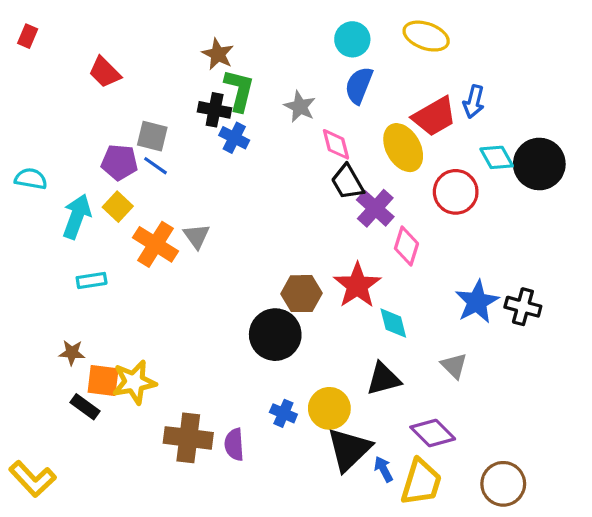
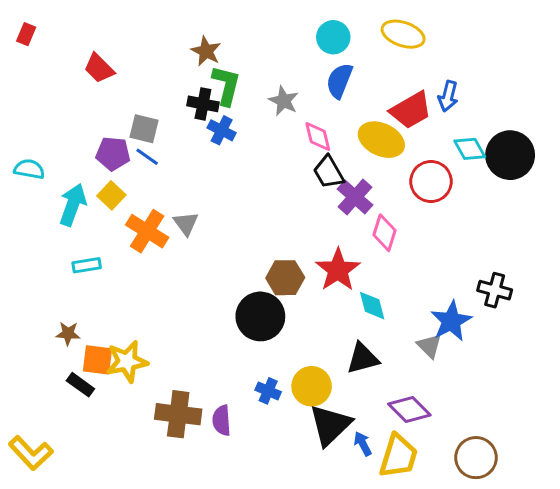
yellow ellipse: (403, 148) -> (381, 140), turned -36
blue star: (477, 302) -> (451, 321), moved

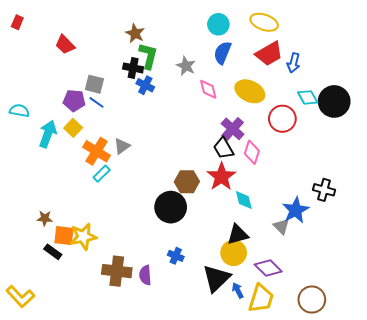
red trapezoid: (411, 110) -> (269, 54), moved
black trapezoid: (329, 172) -> (223, 148), moved
gray triangle: (186, 223) -> (122, 146), turned 30
cyan rectangle: (87, 265) -> (102, 174), moved, turned -36
yellow circle: (312, 386) -> (234, 253), moved

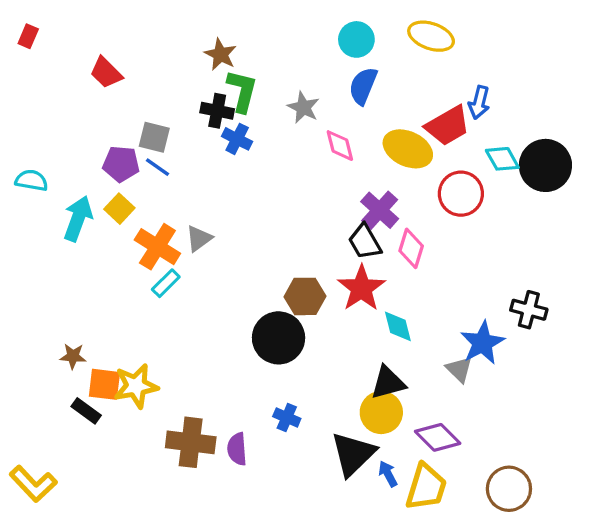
red trapezoid: (269, 54) -> (448, 126), moved

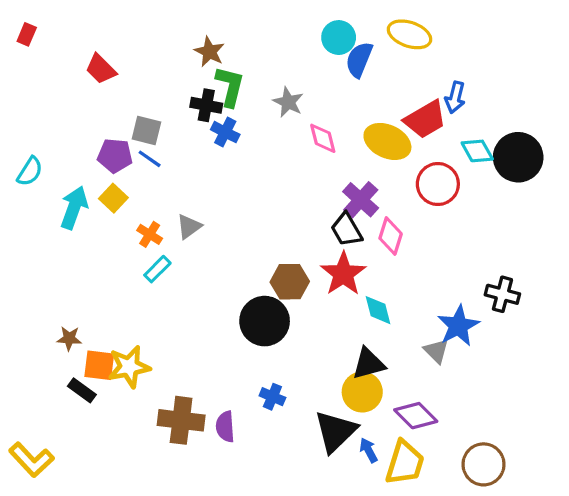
blue semicircle: (363, 86) -> (359, 60), moved
cyan semicircle: (31, 180) -> (30, 171), turned 112
orange cross: (157, 247) -> (150, 234), size x0.6

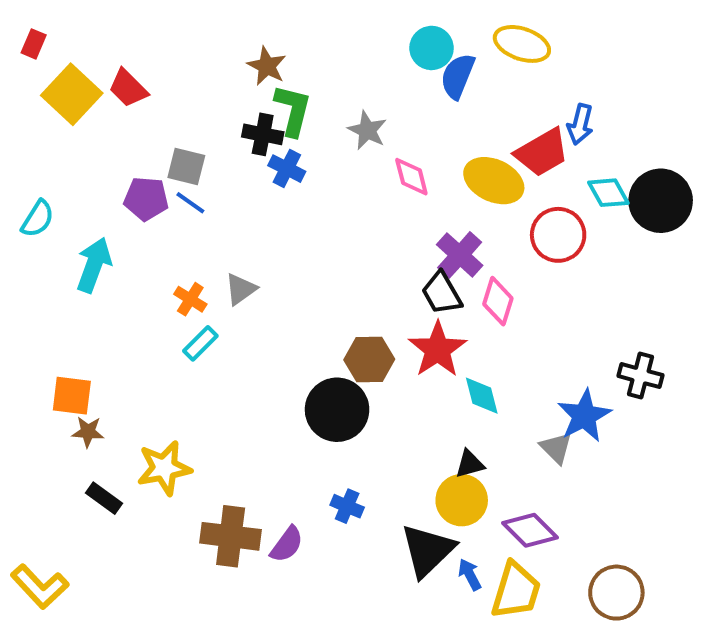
yellow square: (113, 198) -> (72, 94), moved, size x1.6
black triangle: (369, 364) -> (470, 464), size x0.7
orange square: (99, 365) -> (72, 396), moved
purple semicircle: (225, 427) -> (287, 544), turned -140

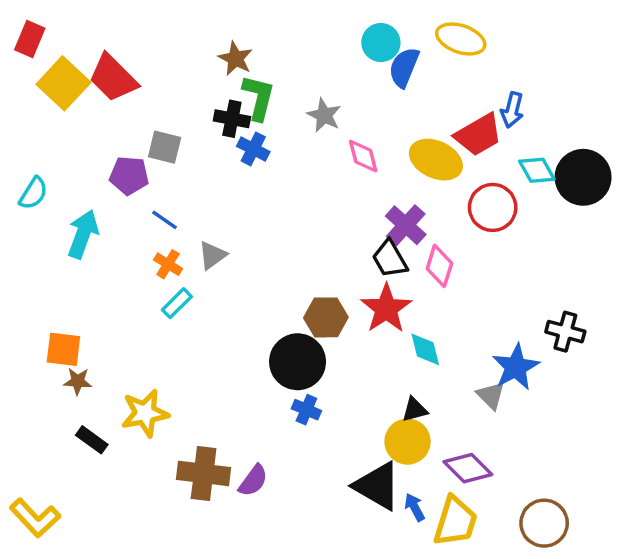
red rectangle: (34, 44) -> (30, 39), size x1.4
red trapezoid: (128, 88) -> (113, 78), size x1.4
blue line: (190, 203) -> (165, 220), moved
blue cross: (347, 506) -> (306, 410), moved
black triangle: (427, 550) -> (377, 486), turned -46

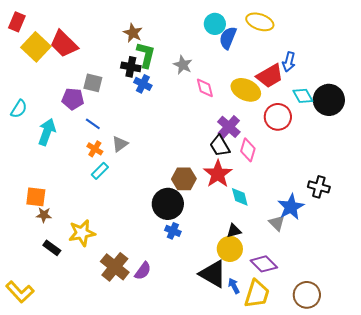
brown cross: (204, 473) -> (115, 267), turned 32

